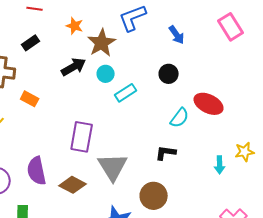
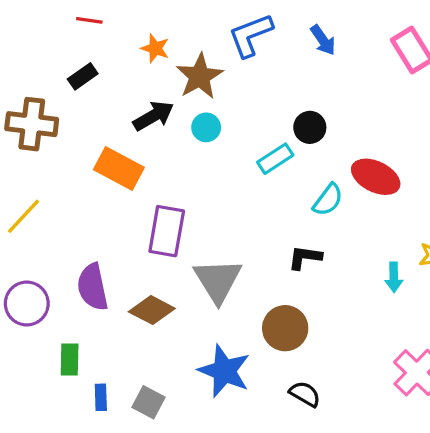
blue arrow: (177, 35) -> (323, 40), moved
cyan rectangle: (126, 93) -> (275, 159), moved
orange rectangle: (30, 99) -> (119, 169), moved, size x1.6

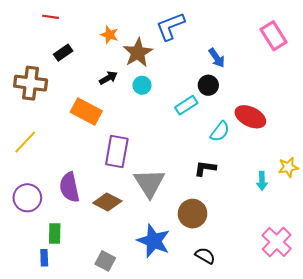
red line: (89, 20) -> (50, 17), moved
blue arrow: (323, 40) -> (217, 58), moved
black arrow: (153, 116) -> (108, 78), size x0.7
blue rectangle: (101, 397) -> (44, 258), moved

